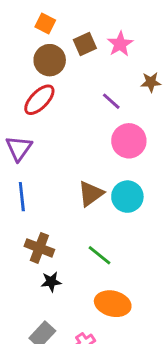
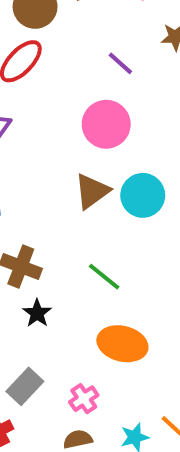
pink circle: (129, 141) -> (106, 124), moved
black star: (51, 282) -> (37, 313), turned -30

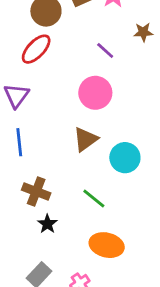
cyan circle: (143, 195) -> (125, 158), moved

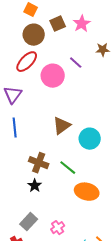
pink circle: (95, 93) -> (53, 76), moved
brown cross: (36, 191) -> (39, 163), moved
orange ellipse: (107, 245) -> (87, 192), moved

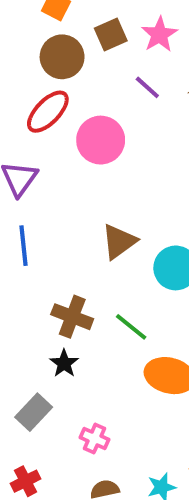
purple line: (76, 63) -> (147, 87), moved
gray rectangle: (29, 222) -> (34, 412), moved
pink cross: (58, 228) -> (95, 439), moved, turned -32

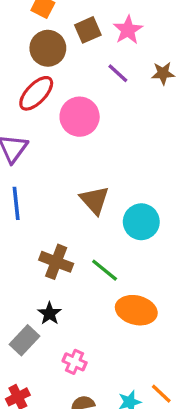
brown triangle: (119, 242) -> (95, 200), turned -36
black star: (64, 363) -> (50, 314), moved

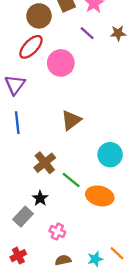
brown triangle: (95, 200) -> (71, 120), turned 35
cyan circle: (141, 222) -> (110, 155), moved
brown cross: (56, 262) -> (45, 163), turned 30
green line: (105, 270) -> (71, 180), moved

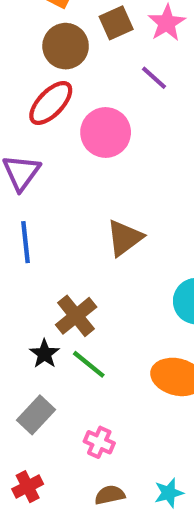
green line: (71, 180) -> (89, 364), moved
black star: (40, 198) -> (44, 354), moved

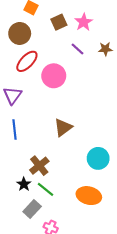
brown circle: (66, 46) -> (20, 33), moved
gray rectangle: (36, 415) -> (32, 209), moved

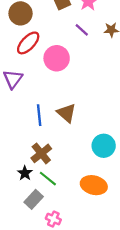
brown triangle: (63, 127) -> (66, 113), turned -42
blue line: (15, 129) -> (39, 115), moved

